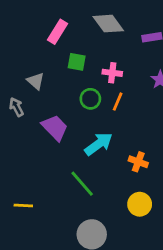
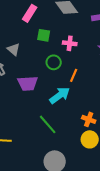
orange line: (118, 102) -> (74, 75), moved
purple trapezoid: (55, 128) -> (28, 83), turned 130
orange cross: (138, 162) -> (89, 119), moved

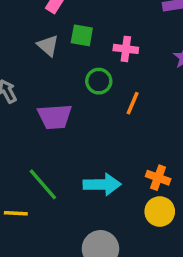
gray triangle: (14, 49) -> (48, 46), moved
cyan arrow: (60, 95) -> (102, 184), moved, turned 35
green line: (48, 124) -> (43, 184), moved

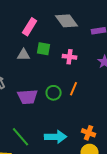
gray triangle: (48, 46) -> (24, 55), turned -40
green circle: (99, 81) -> (54, 93), moved

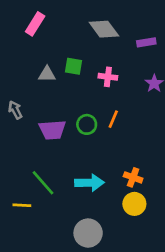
pink rectangle: (30, 27) -> (35, 24), moved

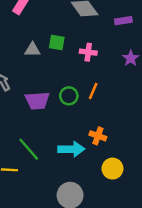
orange cross: (133, 177) -> (98, 136), moved

